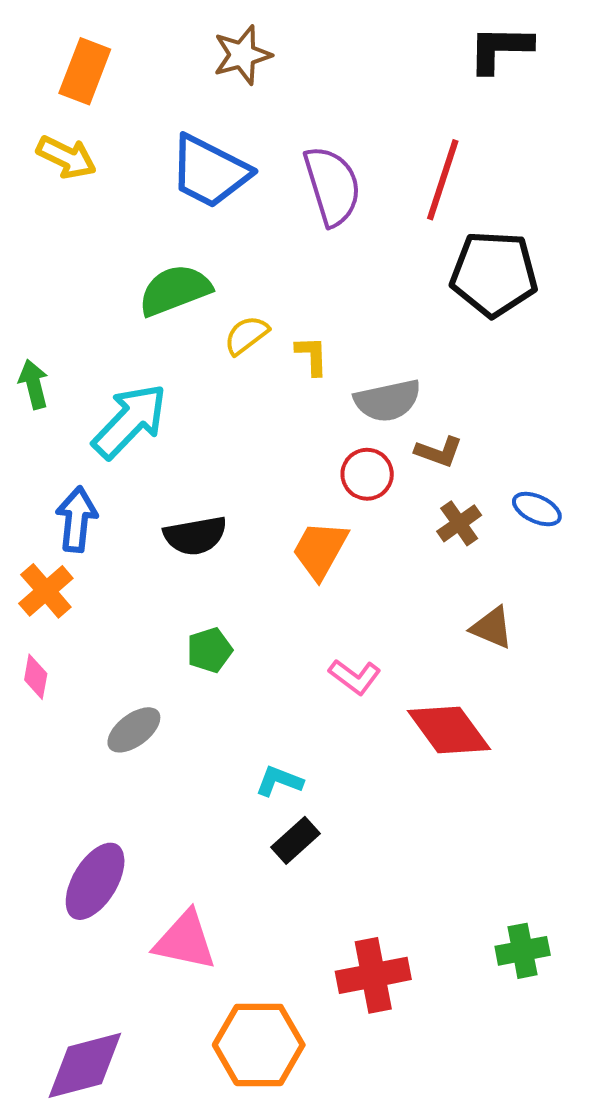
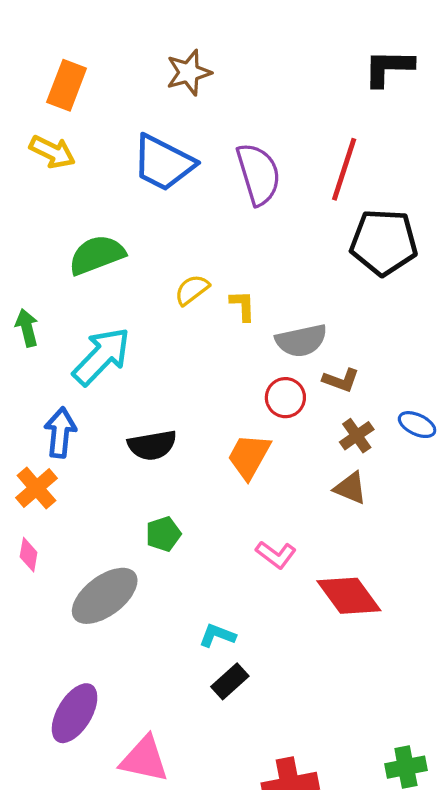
green semicircle: (175, 290) -> (97, 255), moved
brown triangle: (492, 628) -> (350, 488), moved
gray ellipse: (134, 730) -> (105, 596), size x1.6

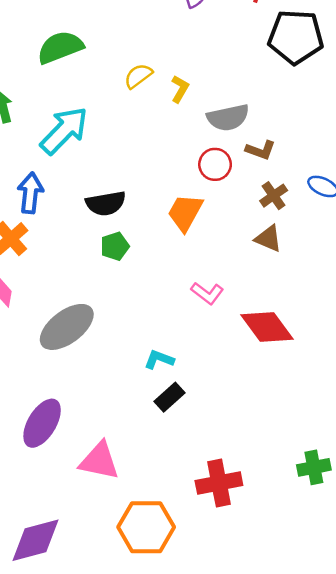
yellow L-shape: (243, 306) -> (180, 89), turned 32
green pentagon: (163, 534) -> (115, 246), moved

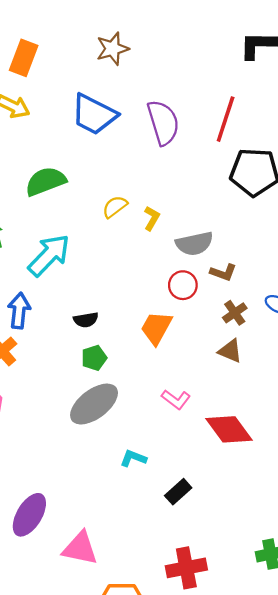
black semicircle: (106, 203) -> (86, 320), size x0.7
gray ellipse: (67, 327) -> (94, 404), moved
black rectangle: (169, 397) -> (178, 492), moved

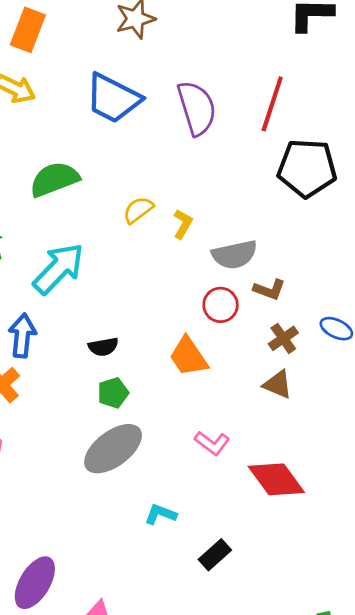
orange trapezoid: (156, 328) -> (188, 357), turned -63

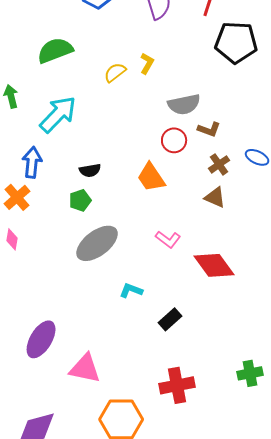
yellow L-shape: (183, 224) -> (147, 63), moved
green pentagon: (113, 393) -> (80, 200), moved

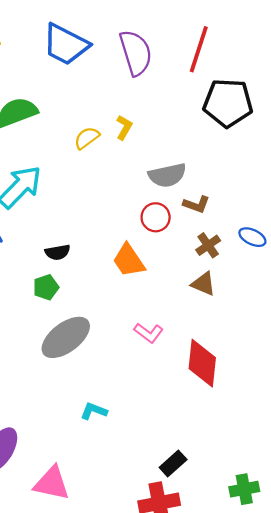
red diamond: (214, 265) -> (202, 363), turned 42
cyan L-shape: (131, 290) -> (94, 411), moved
black rectangle: (170, 319) -> (173, 463), moved

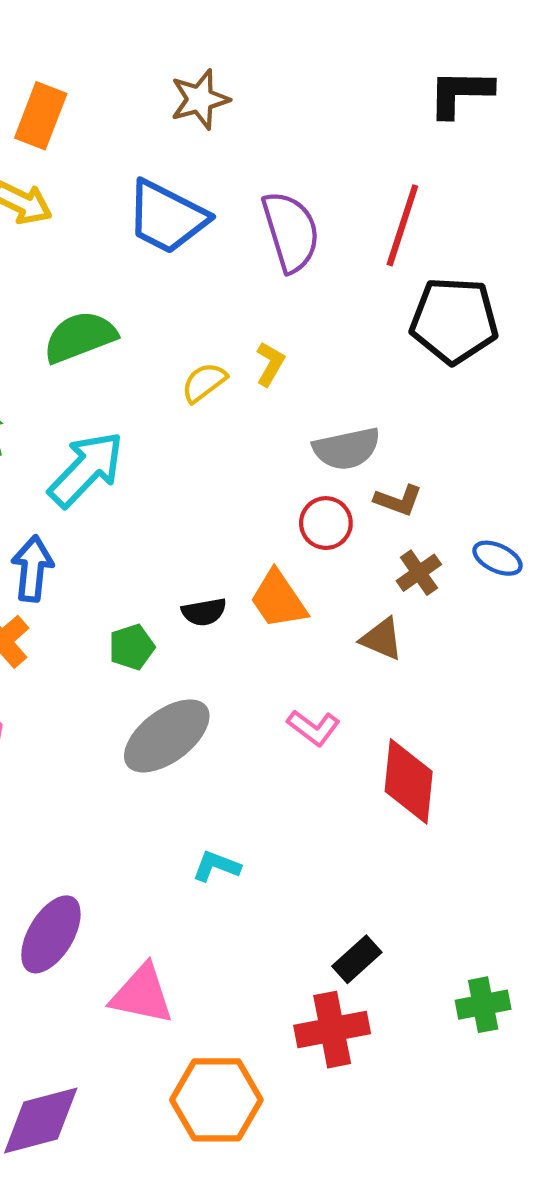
black semicircle: (58, 252) -> (204, 612), moved
brown triangle: (203, 284) -> (382, 639), moved

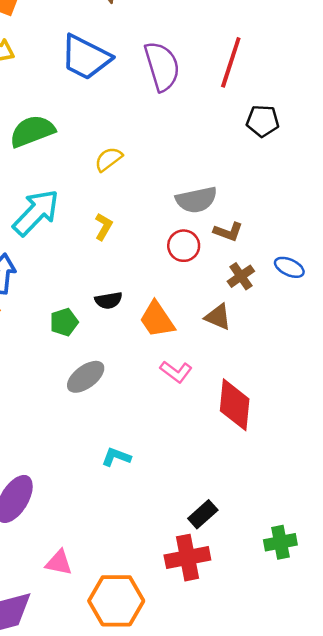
black pentagon: (454, 320) -> (263, 121), size x0.6
yellow L-shape: (270, 364) -> (103, 227), moved
orange trapezoid: (278, 600) -> (157, 320), moved
gray ellipse: (167, 736) -> (86, 377), size x0.7
pink triangle: (142, 994) -> (59, 563), moved, size x0.7

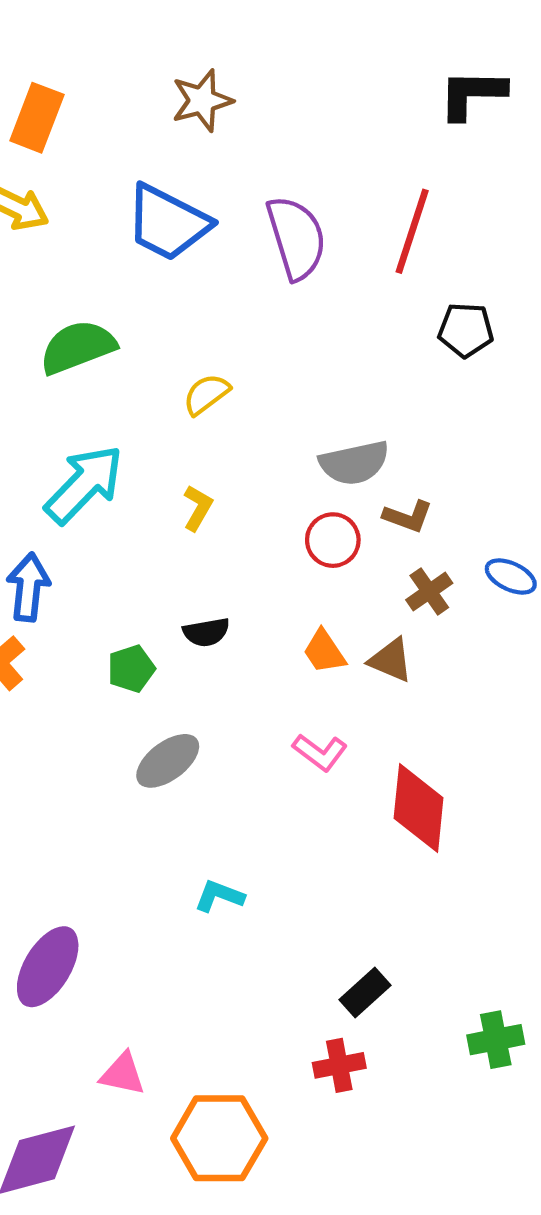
orange trapezoid: (157, 320) -> (324, 652), moved, size x0.7
red cross: (187, 558) -> (339, 1065), size x0.7

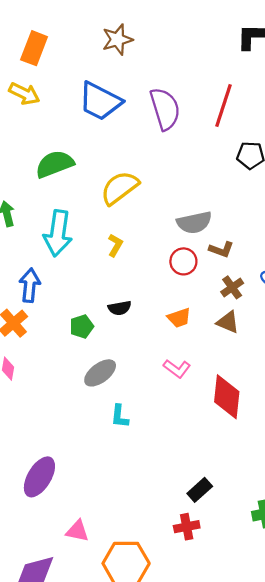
yellow semicircle: (206, 394) -> (120, 188), size x1.6
cyan arrow: (84, 484) -> (58, 233), turned 144
orange trapezoid: (324, 652) -> (179, 318), turned -75
brown triangle: (391, 660) -> (228, 322), moved
cyan L-shape: (219, 896) -> (120, 416), moved, turned -105

